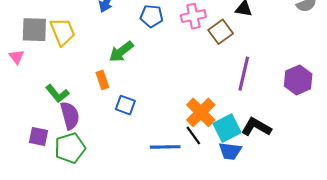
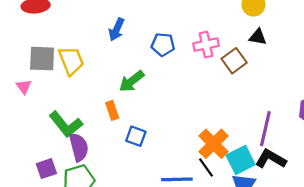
purple line: (244, 74) -> (265, 129), moved
green L-shape: (57, 94) -> (66, 124), size x1.4
purple square: (38, 136) -> (46, 169), turned -30

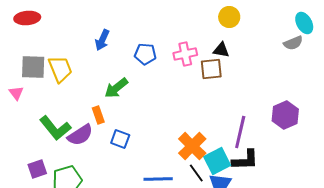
black triangle: (258, 37) -> (221, 50), moved
brown square: (234, 61) -> (211, 69), turned 30
purple semicircle: (79, 147) -> (80, 135), moved, turned 72
black L-shape: (271, 159) -> (245, 160), turned 148
black line: (206, 168) -> (196, 173), moved

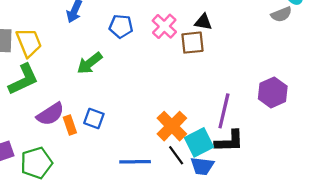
pink cross: (185, 54) -> (164, 26), turned -35
orange rectangle: (98, 115) -> (70, 125), moved
green L-shape: (55, 128) -> (23, 79), moved, turned -76

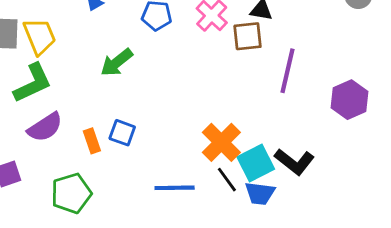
purple line: (224, 111) -> (288, 71), moved
purple semicircle: (50, 114) -> (45, 127), moved
black L-shape: (229, 141) -> (294, 162), turned 40
green pentagon: (36, 163) -> (71, 193), moved

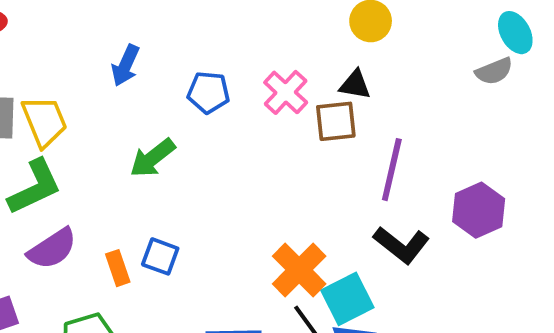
black L-shape: (294, 162) -> (401, 245), moved

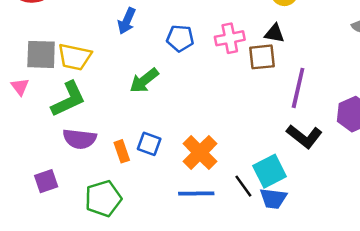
pink cross: (286, 92) -> (230, 38), turned 36
yellow trapezoid: (44, 121) -> (75, 57), turned 124
purple semicircle: (52, 249) -> (80, 139), turned 40
orange cross: (299, 270) -> (200, 153), moved

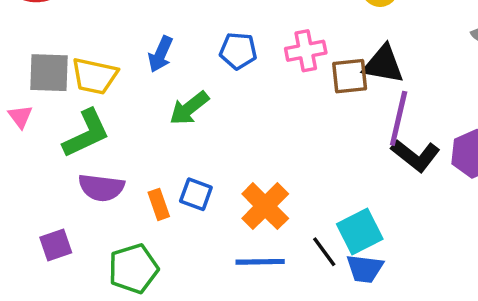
blue arrow: (127, 21) -> (160, 54), moved
black triangle: (274, 33) -> (383, 64), moved, size x1.5
black L-shape: (304, 136) -> (415, 155), moved

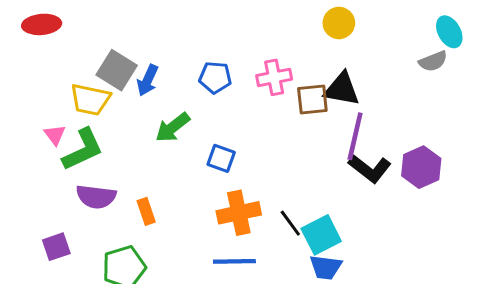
gray square: (49, 73) -> (117, 70), moved, turned 30
pink triangle: (20, 117) -> (55, 135), moved
blue square: (196, 194) -> (221, 158), moved
orange cross: (265, 206) -> (239, 213), turned 33
black line: (324, 252) -> (290, 223), moved

